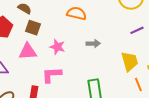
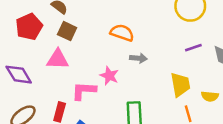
orange semicircle: (77, 13) -> (122, 33), moved
pink star: (57, 47) -> (109, 76), moved

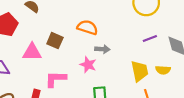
brown square: (67, 31) -> (55, 41), moved
pink star: (109, 76) -> (88, 65), moved
yellow semicircle: (210, 96) -> (163, 70), moved

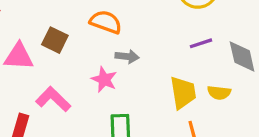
pink L-shape: (56, 79) -> (53, 99), turned 40

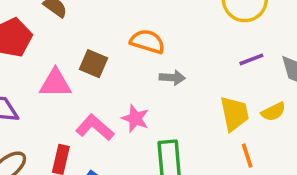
pink star: (104, 79) -> (135, 118), moved
yellow semicircle: (219, 93) -> (273, 112), turned -30

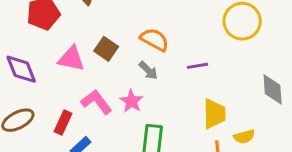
purple line: (251, 59) -> (197, 66), moved
gray arrow: (172, 78) -> (148, 70), moved, turned 30
yellow semicircle: (273, 112) -> (244, 137), moved

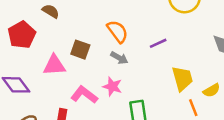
orange semicircle: (154, 40) -> (118, 31), turned 40

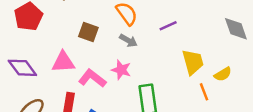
pink triangle: (54, 65) -> (63, 62), moved

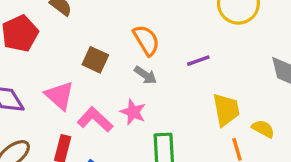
pink triangle: (63, 62) -> (60, 96), turned 40
yellow semicircle: (223, 74) -> (263, 129), turned -126

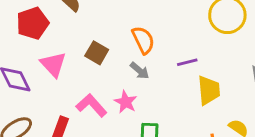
pink triangle: (60, 96) -> (53, 64), moved
yellow trapezoid: (226, 110) -> (209, 90), moved

